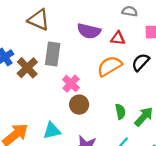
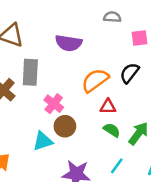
red triangle: (118, 38) -> (108, 107), moved
green semicircle: (120, 112) -> (112, 130), turned -40
cyan triangle: (52, 131) -> (43, 141), moved

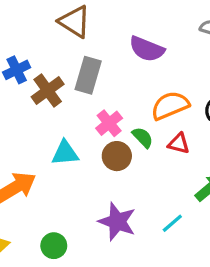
green semicircle: (112, 130) -> (143, 137), moved
cyan triangle: (43, 141) -> (65, 153), moved

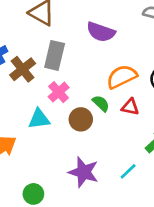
pink cross: (109, 123) -> (59, 92), moved

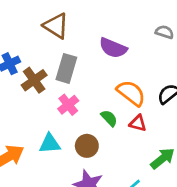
orange semicircle: (122, 77) -> (131, 93), turned 60
cyan triangle: (39, 119) -> (50, 144), moved
brown circle: (81, 119) -> (87, 146), moved

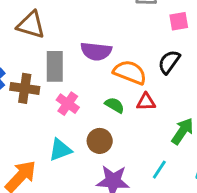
purple semicircle: (113, 48) -> (96, 51), moved
brown cross: (34, 80) -> (25, 88), turned -30

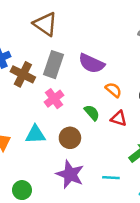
orange semicircle: (130, 72) -> (113, 90), size x0.6
cyan line: (159, 170) -> (111, 178), turned 42

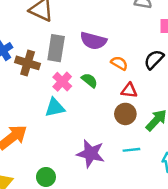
green semicircle: (92, 113) -> (89, 80), moved
cyan triangle: (35, 134) -> (55, 108), moved
brown circle: (70, 138) -> (125, 114), moved

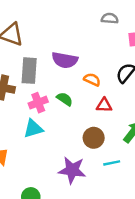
pink cross: (62, 82) -> (38, 103), turned 30
brown circle: (125, 114) -> (94, 138), moved

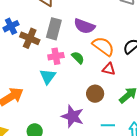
orange semicircle: (92, 80) -> (103, 46), size x1.6
cyan triangle: (33, 129) -> (48, 76), turned -48
cyan line: (112, 163) -> (108, 125), moved

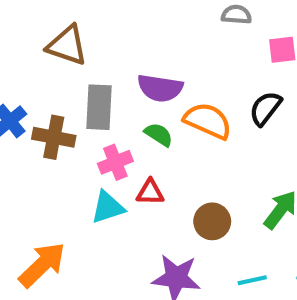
green semicircle: (78, 58) -> (159, 134), moved
red triangle: (109, 69) -> (150, 192), moved
cyan triangle: (48, 76) -> (108, 207), turned 48

